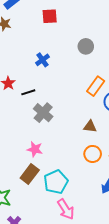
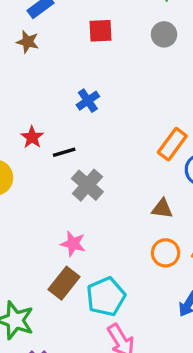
gray circle: (86, 46) -> (164, 34), moved

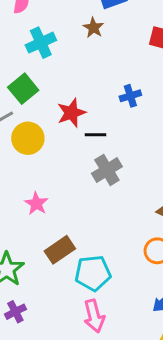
red star: (32, 137) -> (71, 113), size x1.4
pink star: (73, 244) -> (36, 204), moved

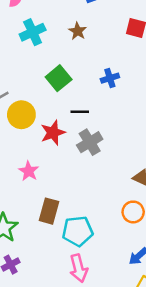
brown star: (93, 28) -> (78, 31), moved
green square: (23, 89) -> (59, 78), moved
red star: (71, 113) -> (53, 133), moved
brown rectangle: (60, 250) -> (49, 211), turned -40

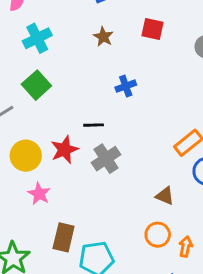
brown star: (78, 31) -> (103, 37), moved
green square: (59, 78) -> (36, 85), moved
yellow circle: (21, 115) -> (26, 156), moved

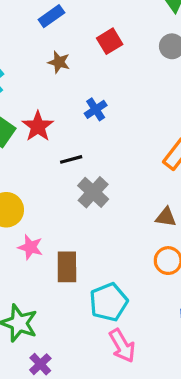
red square: (153, 29) -> (110, 41), turned -30
red star: (64, 150) -> (38, 126), moved
brown rectangle: (64, 237) -> (67, 267), moved

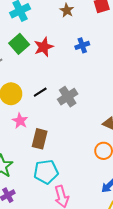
black line: (71, 159) -> (40, 92), moved, turned -32
cyan pentagon: (109, 302) -> (46, 172), moved

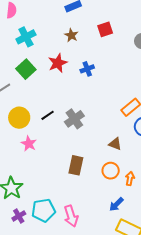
red star: (44, 47) -> (58, 63), moved
brown rectangle: (40, 139) -> (76, 165), moved
cyan pentagon: (46, 172) -> (43, 210), moved

